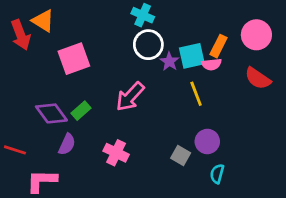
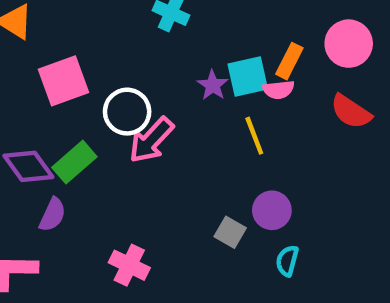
white circle: (148, 45) -> (127, 112), moved
green rectangle: (81, 111) -> (74, 162), size x1.4
pink cross: (116, 153) -> (129, 265), moved

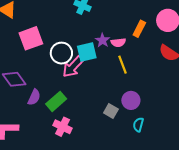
cyan square: (248, 76) -> (87, 52), moved
pink semicircle: (278, 90) -> (118, 42), moved
green rectangle: (74, 162) -> (56, 101), moved
purple semicircle: (52, 215) -> (34, 97), moved

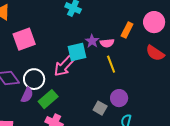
white circle: (61, 53) -> (34, 79), moved

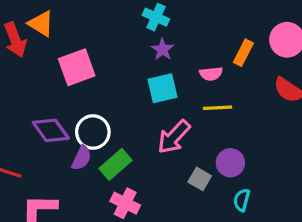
purple star: (92, 41) -> (162, 49), moved
yellow line: (111, 64) -> (217, 108), turned -72
pink arrow: (64, 66) -> (174, 137), moved

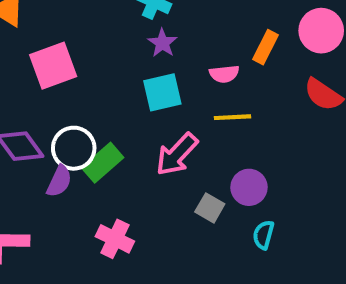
green rectangle: (116, 164) -> (103, 163), moved

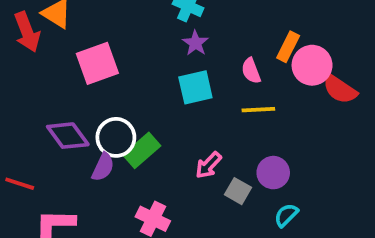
pink circle: (321, 31) -> (312, 65), moved
pink semicircle: (224, 74) -> (251, 71), turned 75
pink arrow: (177, 154) -> (208, 165), moved, size x0.7
cyan semicircle: (263, 235) -> (286, 215), turned 30

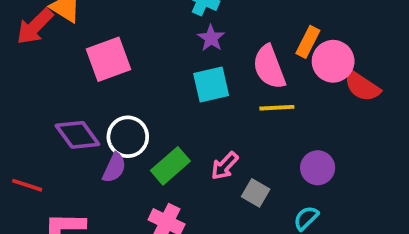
red arrow: (27, 32) -> (35, 26), turned 66
pink semicircle: (251, 71) -> (269, 67), size x1.6
green rectangle: (142, 150) -> (170, 166), moved
purple circle: (273, 173) -> (318, 168), moved

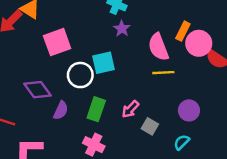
cyan square: (211, 84) -> (103, 63), moved
white circle: (128, 137) -> (80, 75), moved
green rectangle: (170, 166) -> (96, 109), turned -30

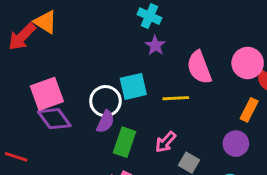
orange rectangle: (183, 31) -> (249, 110), moved
pink square: (57, 42) -> (47, 94), moved
yellow line: (163, 73) -> (176, 98), moved
purple semicircle: (61, 110) -> (105, 122), moved

